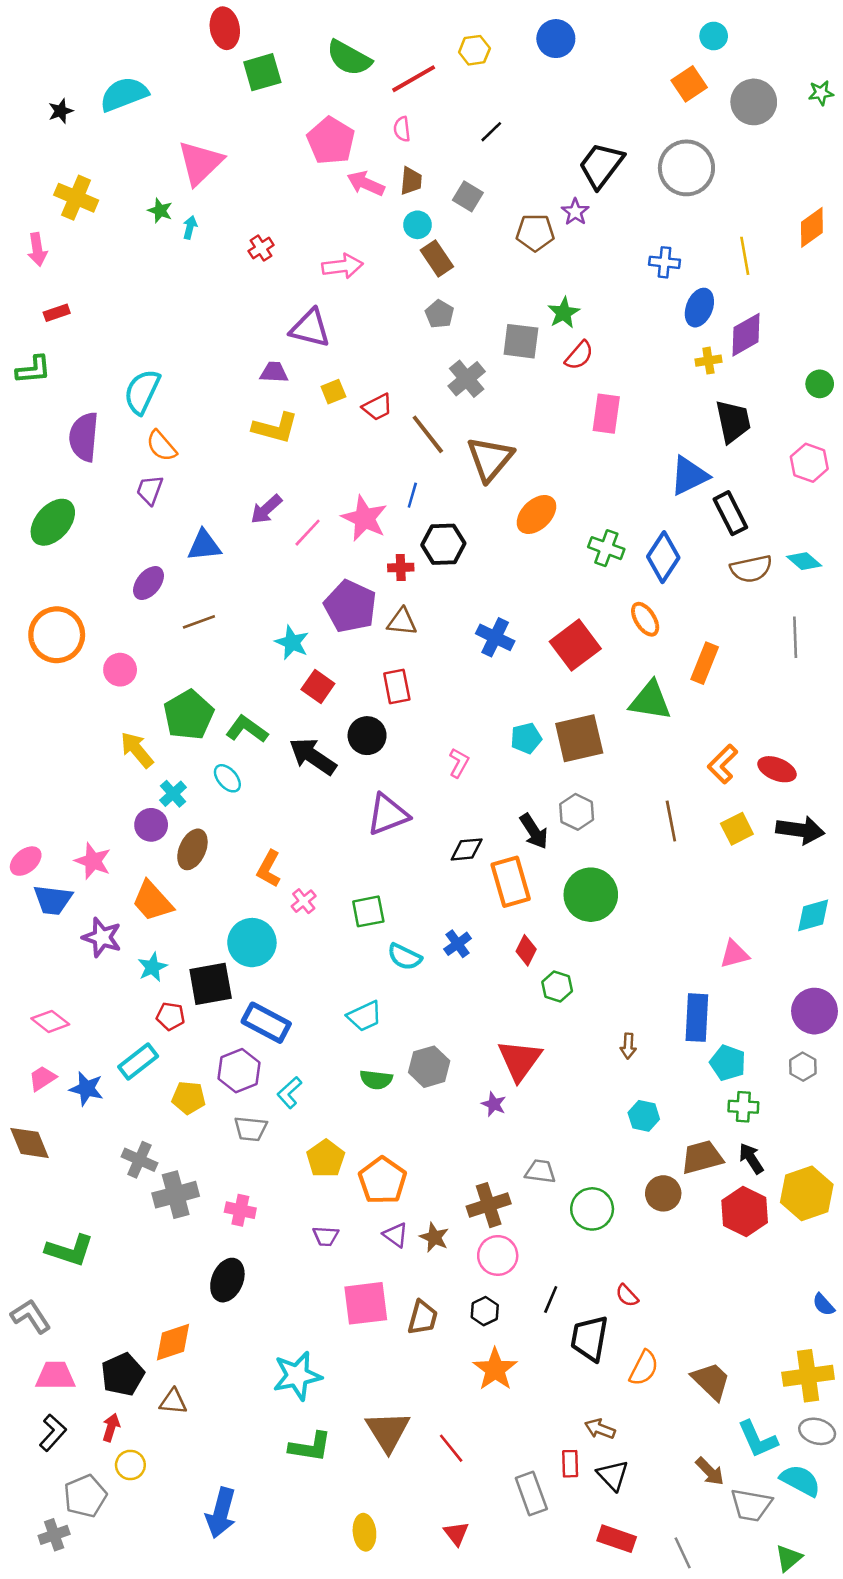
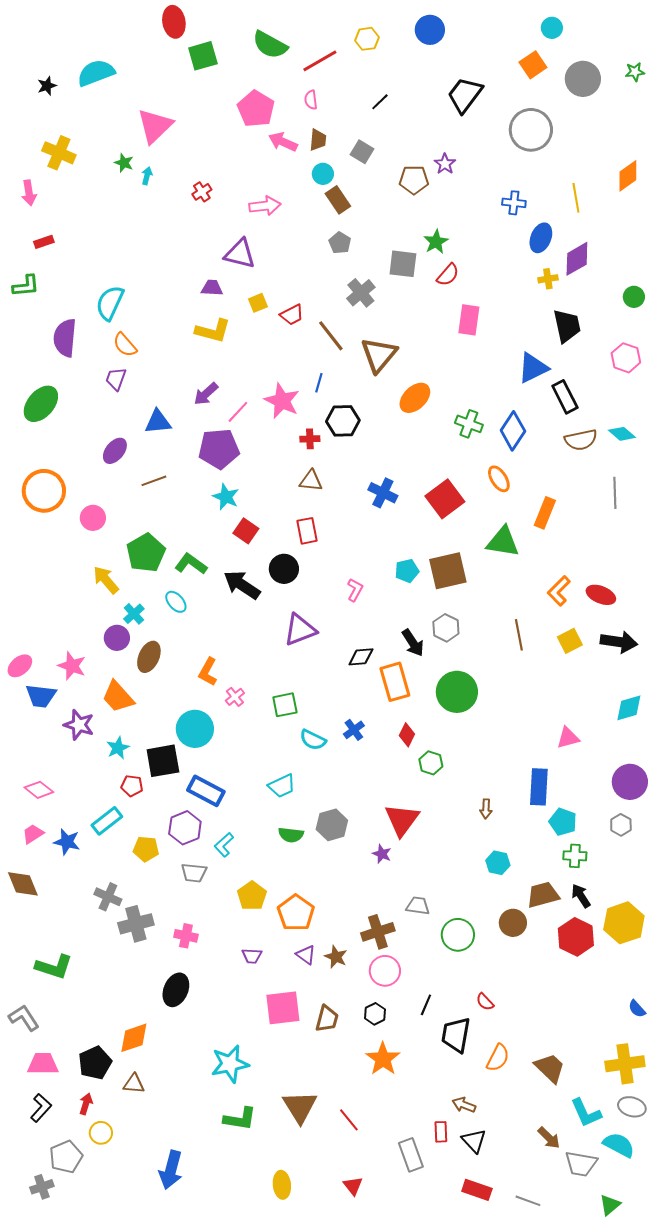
black trapezoid: (601, 165) -> (465, 95), moved
purple pentagon: (350, 606) -> (219, 449), moved, turned -30
gray line: (683, 1553) -> (528, 1201), turned -45

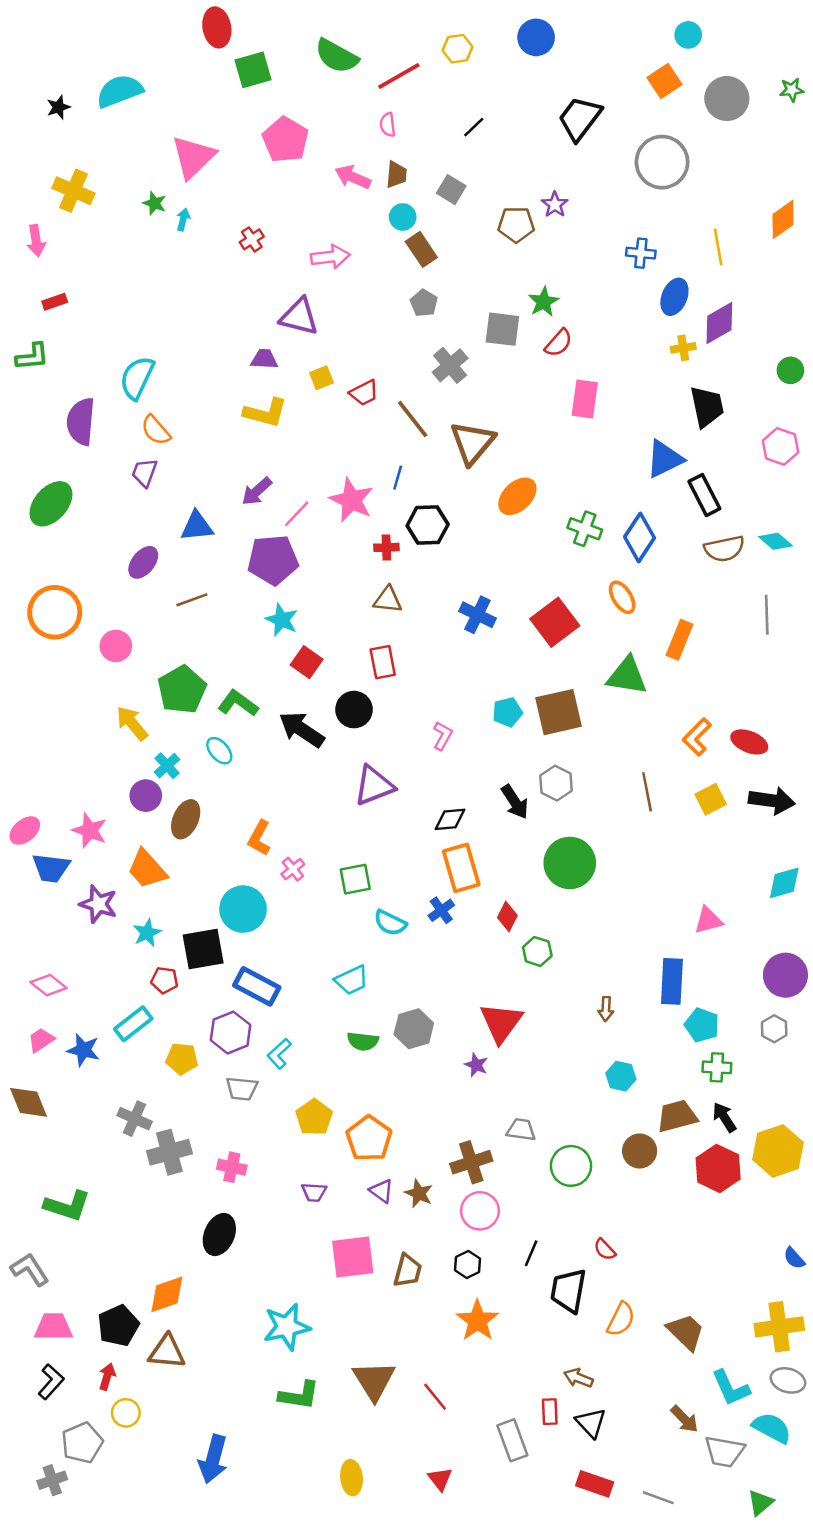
pink pentagon: (256, 109) -> (285, 140), moved
orange rectangle: (395, 682) -> (461, 868), moved
brown triangle: (134, 1084) -> (167, 1352), size x1.4

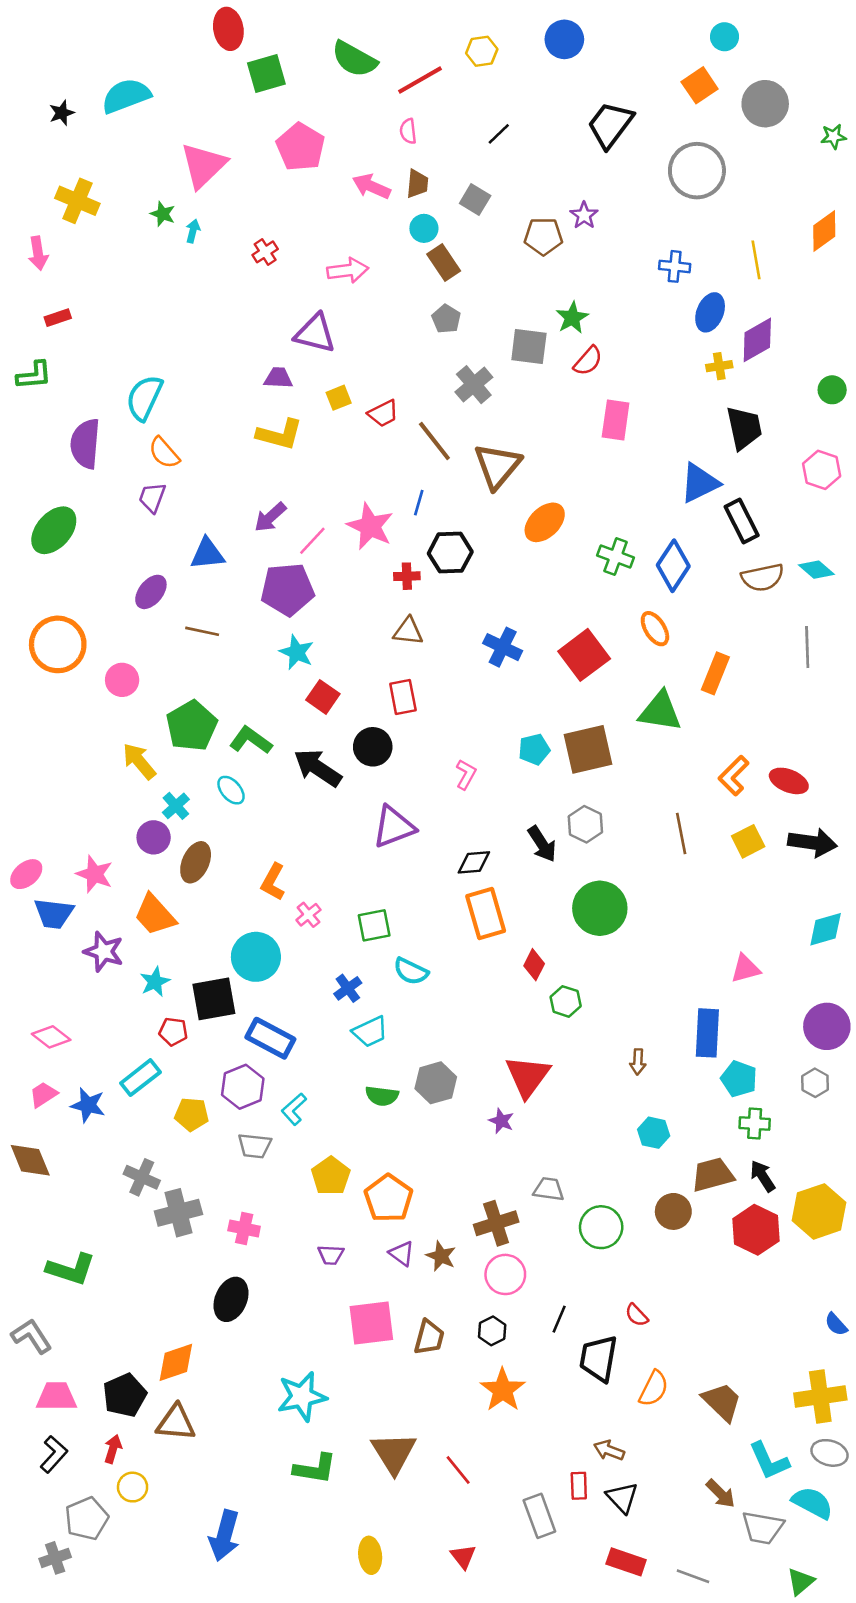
green star: (792, 90) -> (833, 136), moved
brown line: (192, 600) -> (202, 631), turned 32
blue cross: (441, 910) -> (348, 988), moved

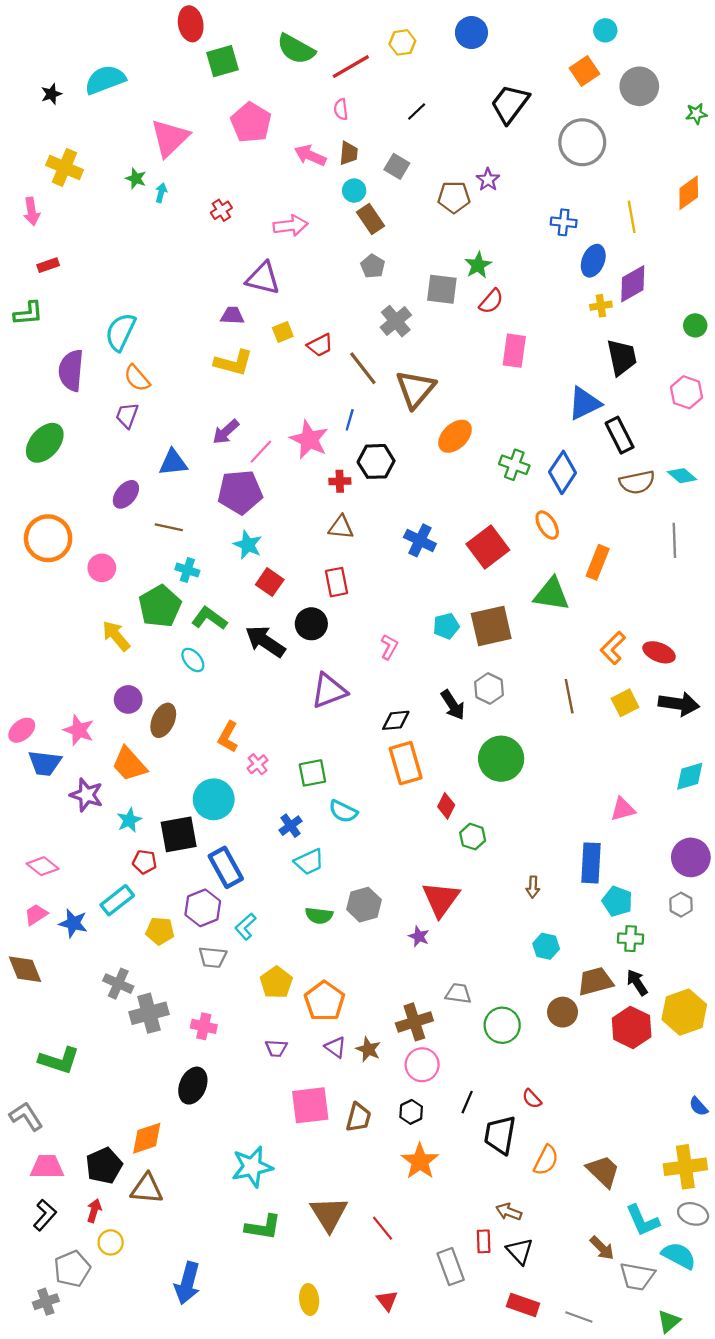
cyan cross: (176, 806) -> (187, 570), moved, turned -30
blue rectangle: (270, 1038) -> (226, 867), turned 33

